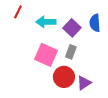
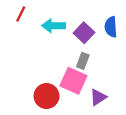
pink square: (46, 55) -> (73, 81), moved
red circle: (64, 77) -> (47, 96), moved

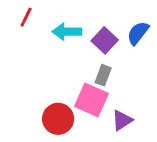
blue semicircle: (111, 27) -> (138, 33), turned 42

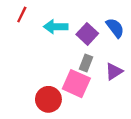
blue semicircle: (138, 33) -> (115, 28), turned 105
purple triangle: (122, 120) -> (114, 71), moved

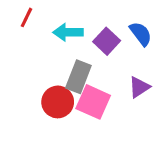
gray rectangle: (86, 63) -> (78, 77), moved, size x1.5
red circle: (48, 99) -> (58, 102), moved

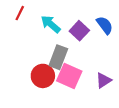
cyan arrow: (68, 32) -> (51, 24), turned 40
purple triangle: (139, 87) -> (104, 80), moved

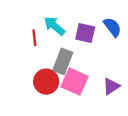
red line: (20, 13) -> (34, 38), moved, turned -32
purple square: (79, 31) -> (85, 33), turned -30

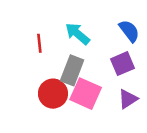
cyan arrow: (54, 26) -> (77, 34), moved
purple square: (85, 33) -> (122, 64), moved, turned -36

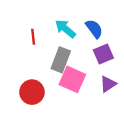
blue semicircle: (129, 31) -> (94, 29), moved
red circle: (53, 94) -> (32, 92), moved

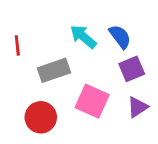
red line: (33, 37) -> (17, 45), moved
gray rectangle: (61, 60) -> (54, 70), moved, turned 50

